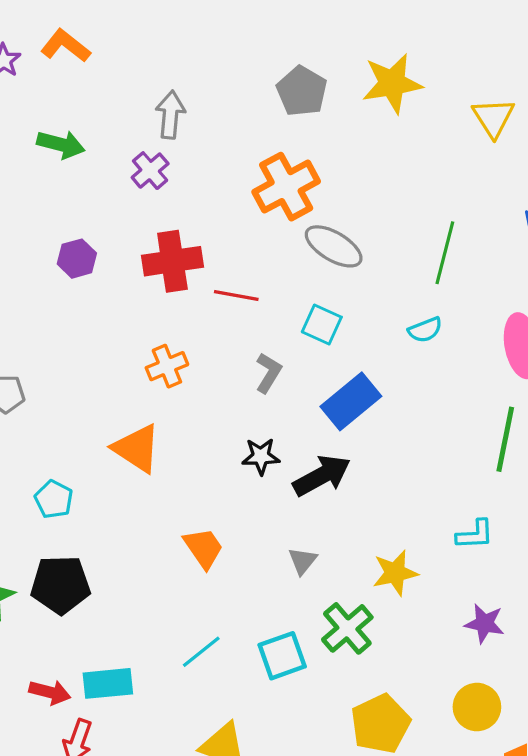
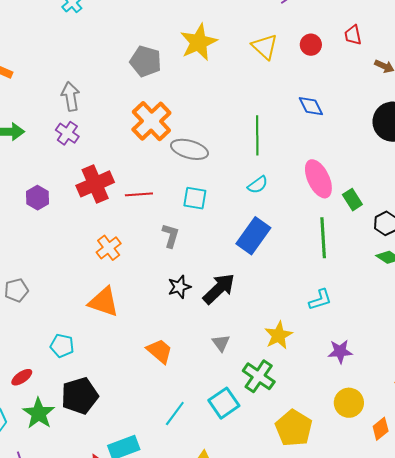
blue rectangle: (351, 401) -> (253, 236), moved

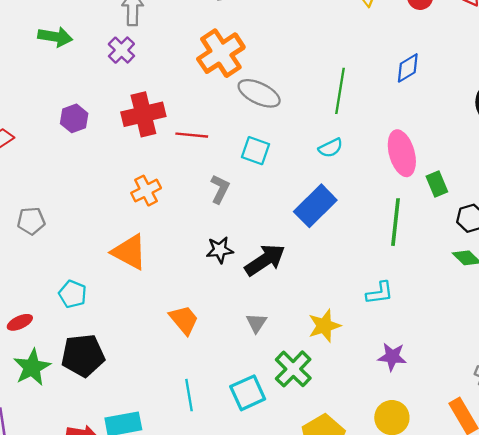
blue diamond: (311, 106) -> (408, 68), turned 76
cyan line: (175, 414) -> (189, 395), turned -56

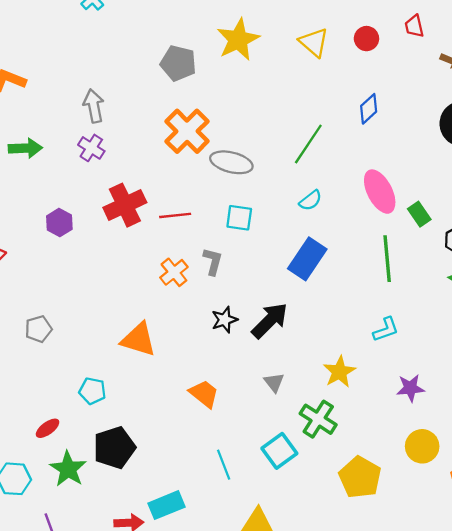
green line: (340, 91) -> (308, 144), turned 36
orange cross: (146, 191) -> (174, 272), moved

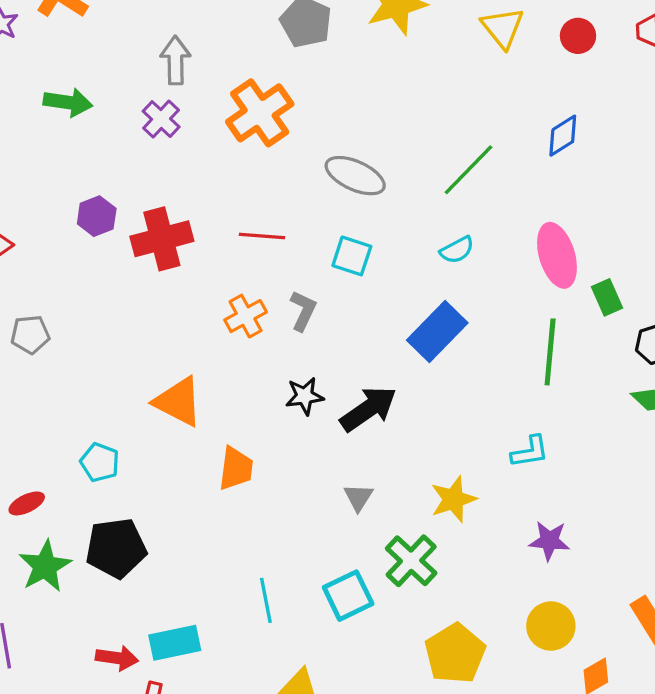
orange cross: (187, 131) -> (260, 113), moved
red cross: (125, 205) -> (162, 239), moved
gray pentagon: (38, 329) -> (30, 335), moved
orange trapezoid: (204, 394) -> (236, 468), moved, turned 48

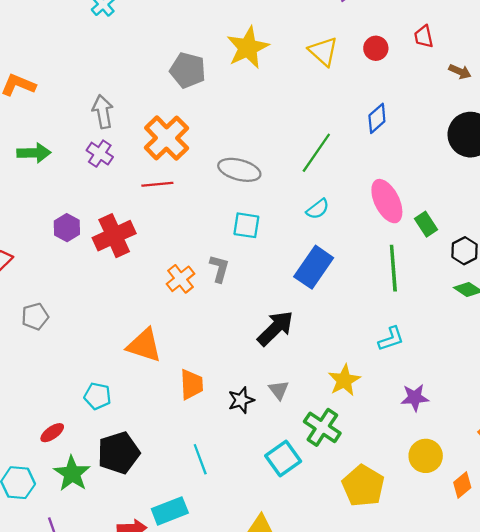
red line: (262, 236) -> (157, 184), moved
black star: (305, 396) -> (241, 400), moved
cyan line: (266, 600) -> (200, 459), moved

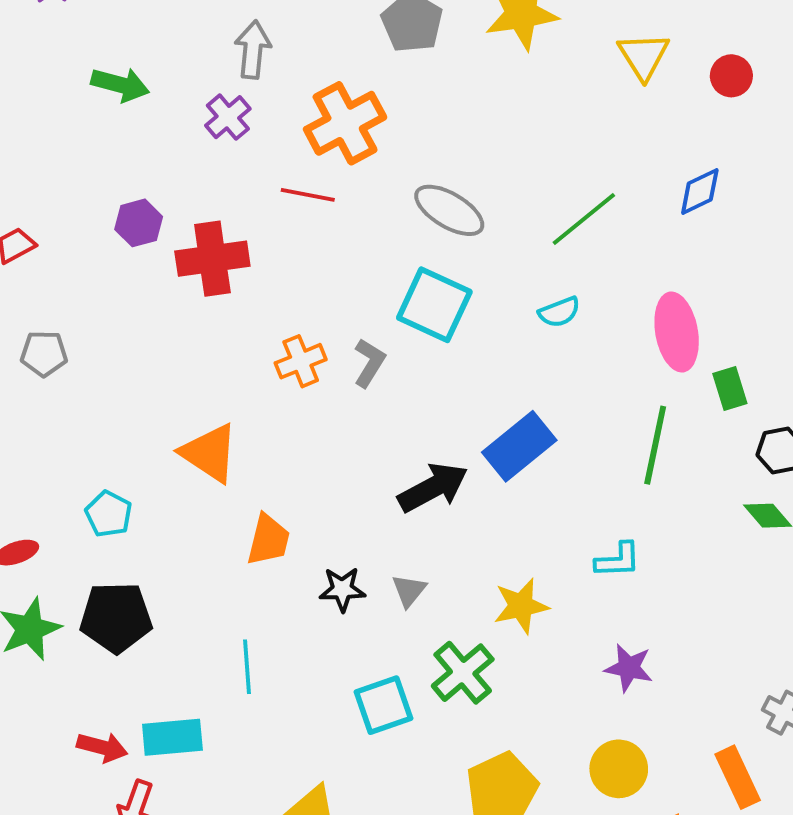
cyan square: (246, 225) -> (434, 305), size x1.5
blue rectangle: (314, 267) -> (519, 446), moved

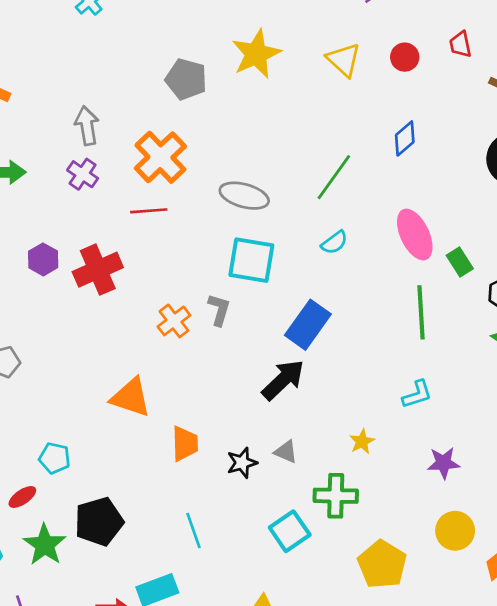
blue rectangle: (519, 446) -> (308, 325), moved
cyan pentagon: (109, 514) -> (55, 458), moved
gray triangle: (409, 591) -> (286, 452), turned -30
yellow star: (521, 606) -> (362, 442), size x0.7
green cross: (463, 673) -> (336, 496), turned -33

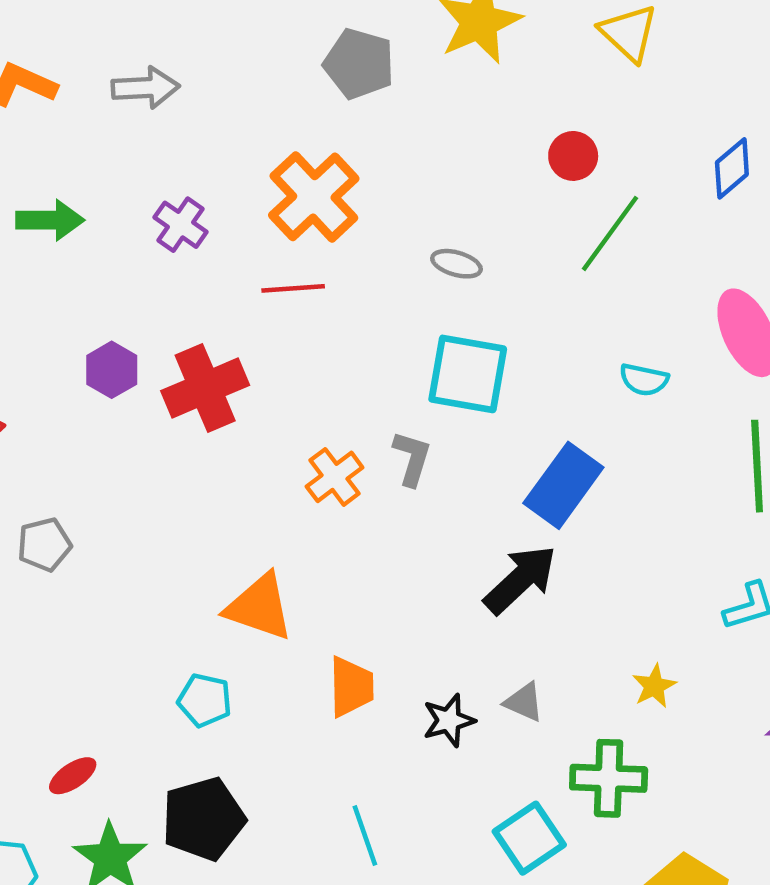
red circle: (405, 57) -> (573, 156), moved
gray arrow: (87, 126) -> (145, 88), moved, turned 96
gray ellipse: (244, 196) -> (456, 264), size x0.6
cyan semicircle: (334, 242) -> (644, 380), moved, turned 48
cyan pentagon: (55, 458) -> (205, 700), moved

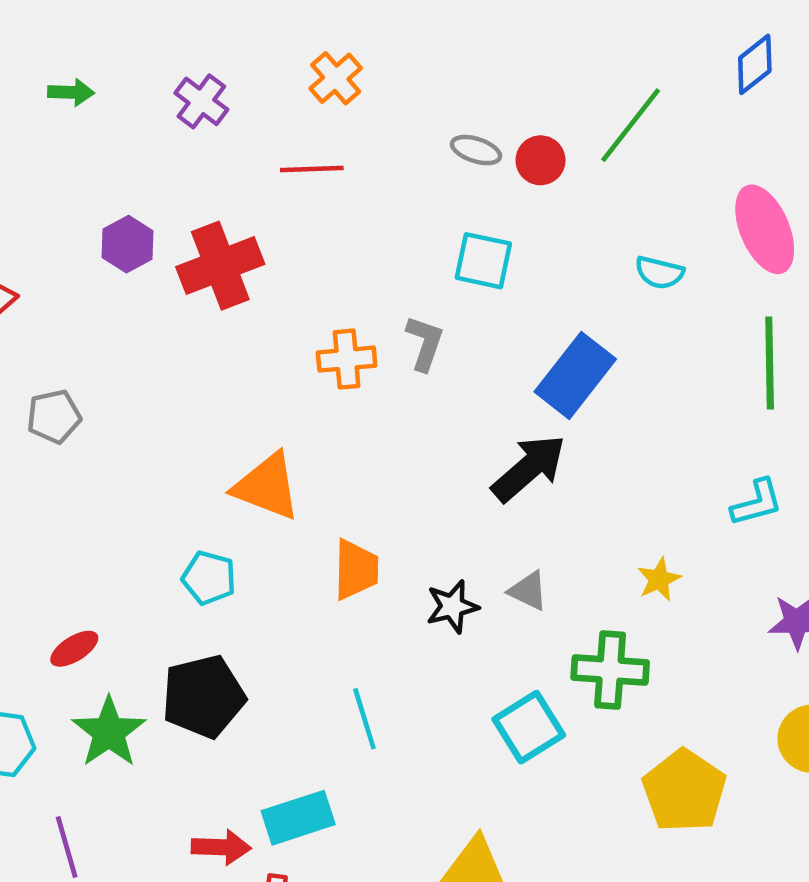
red circle: (573, 156) -> (541, 160), moved
orange cross: (314, 197) -> (336, 78), size x0.6
green arrow: (50, 220) -> (71, 92), size x0.7
cyan square: (468, 374) -> (483, 261), size x0.7
orange cross: (335, 477) -> (347, 359), turned 30

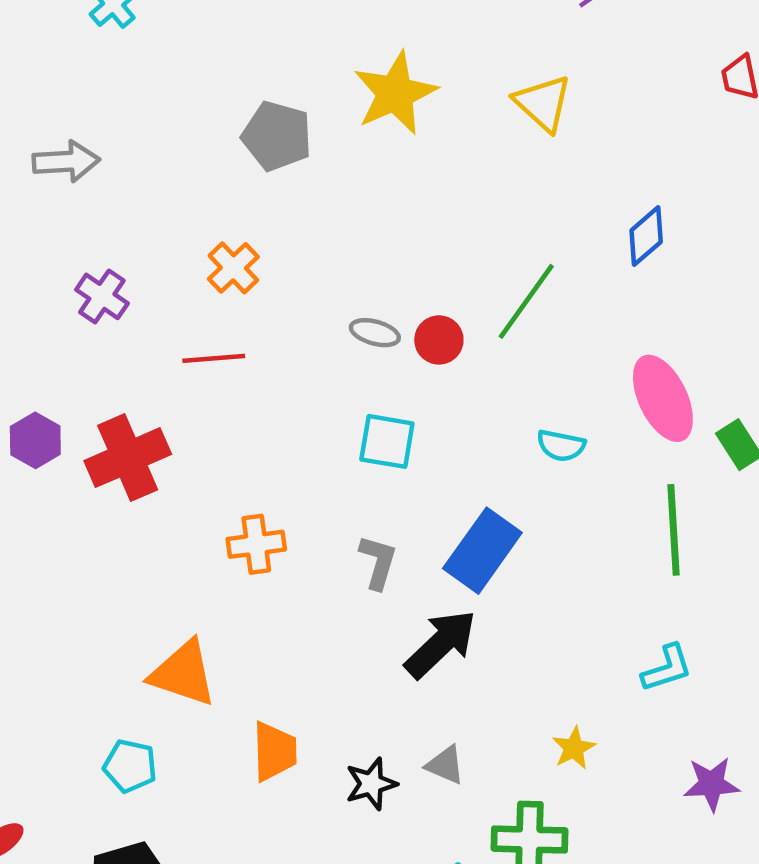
gray L-shape: (425, 343) -> (378, 562), moved

